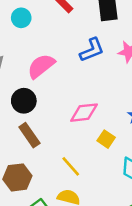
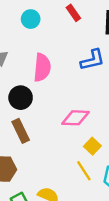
pink semicircle: (41, 66) -> (42, 67), turned 124
yellow line: (71, 166) -> (84, 171), moved

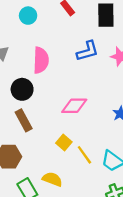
yellow square: (92, 146) -> (64, 143), moved

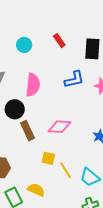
brown rectangle: (24, 120) -> (27, 131), moved
yellow square: (64, 143) -> (48, 158), turned -32

